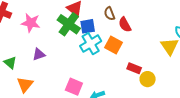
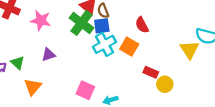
brown semicircle: (109, 14) -> (103, 11), moved

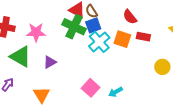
green triangle: (17, 63) -> (21, 57), moved, size x1.6
red rectangle: (151, 72) -> (143, 37), moved
pink square: (85, 90) -> (91, 88), turned 30

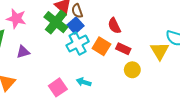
blue square: (93, 25) -> (75, 25), turned -35
yellow circle: (162, 67) -> (132, 70), moved
cyan arrow: (116, 92) -> (84, 82), moved, turned 32

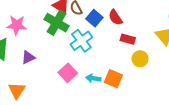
blue square: (75, 25) -> (94, 18), moved
orange square: (101, 46) -> (113, 79), moved
pink square: (58, 87) -> (68, 73), moved

